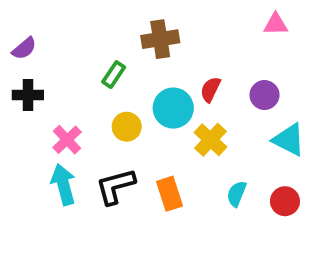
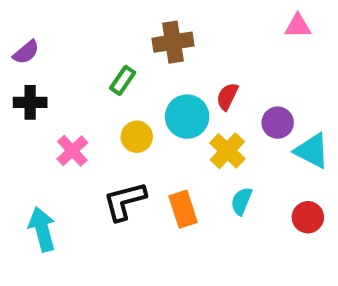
purple circle: (264, 95) -> (278, 123), moved
cyan arrow: (63, 184) -> (42, 229), moved
cyan semicircle: (237, 194) -> (241, 201), moved

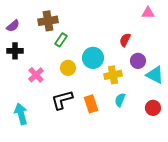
brown cross: (173, 42) -> (48, 21), moved
red semicircle: (227, 96) -> (125, 40), moved
yellow cross: (227, 151) -> (113, 75), turned 36

